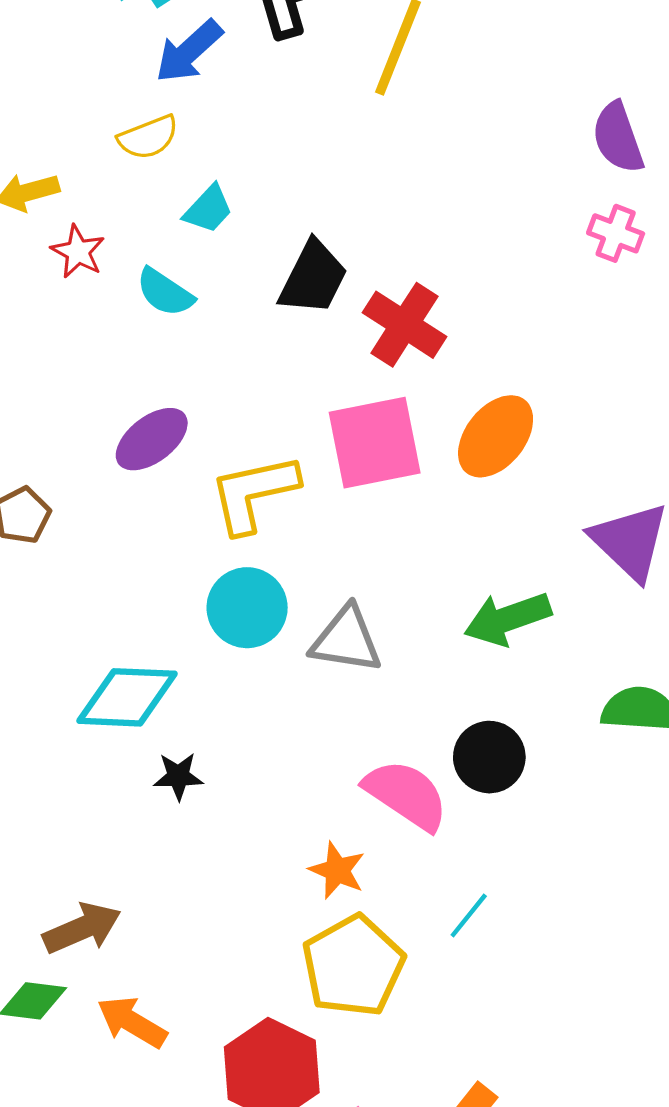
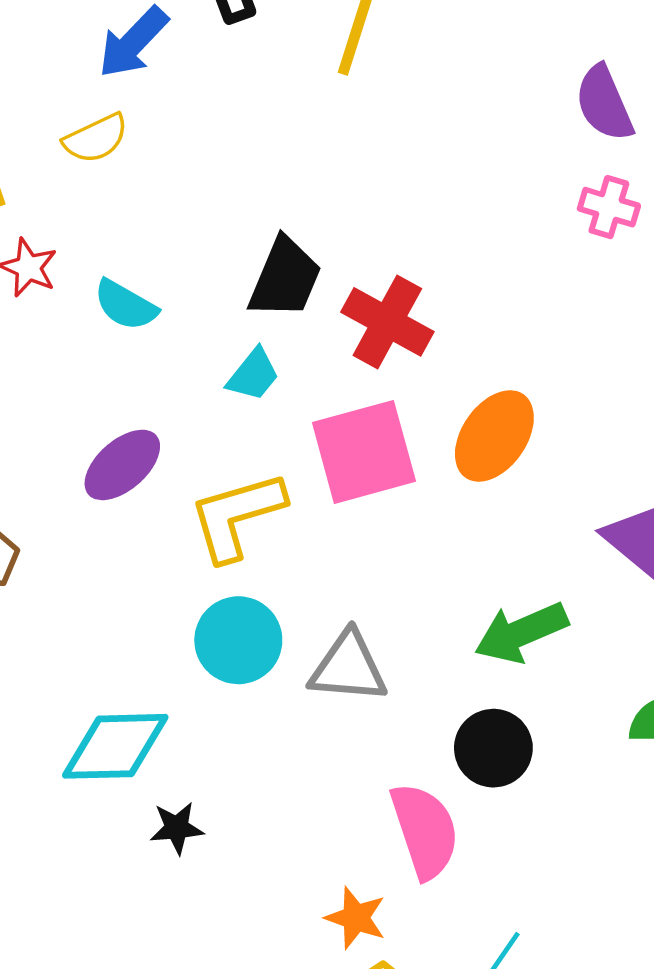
cyan trapezoid: (208, 209) -> (253, 375), moved
black circle: (489, 757) -> (493, 748), moved
pink semicircle: (406, 795) -> (425, 831), turned 42

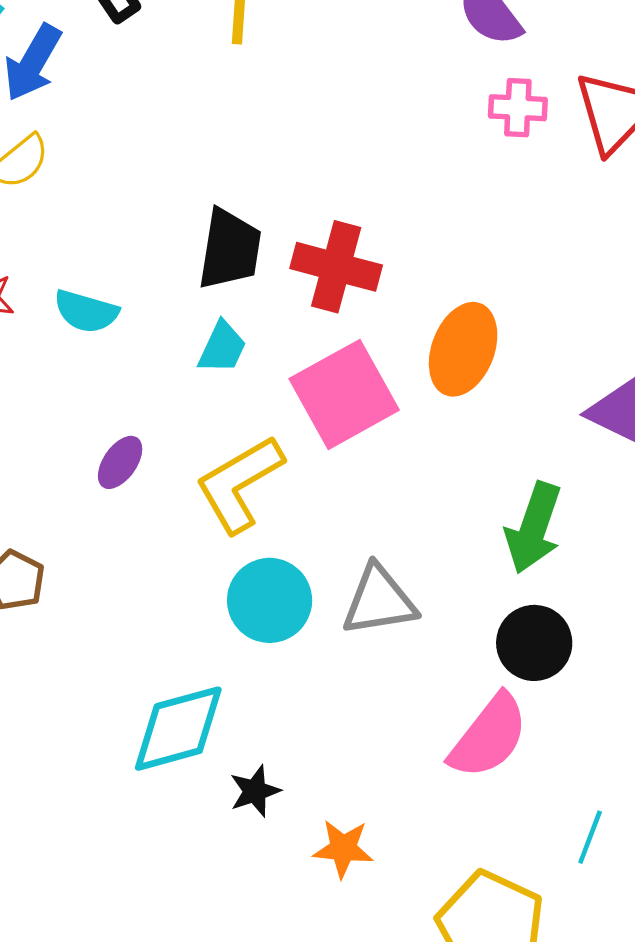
purple ellipse: (122, 465) -> (120, 462), size x0.7
green arrow: (521, 632) -> (534, 528), turned -34
pink semicircle: (425, 831) -> (489, 736), turned 70
orange star: (356, 918) -> (343, 849), moved

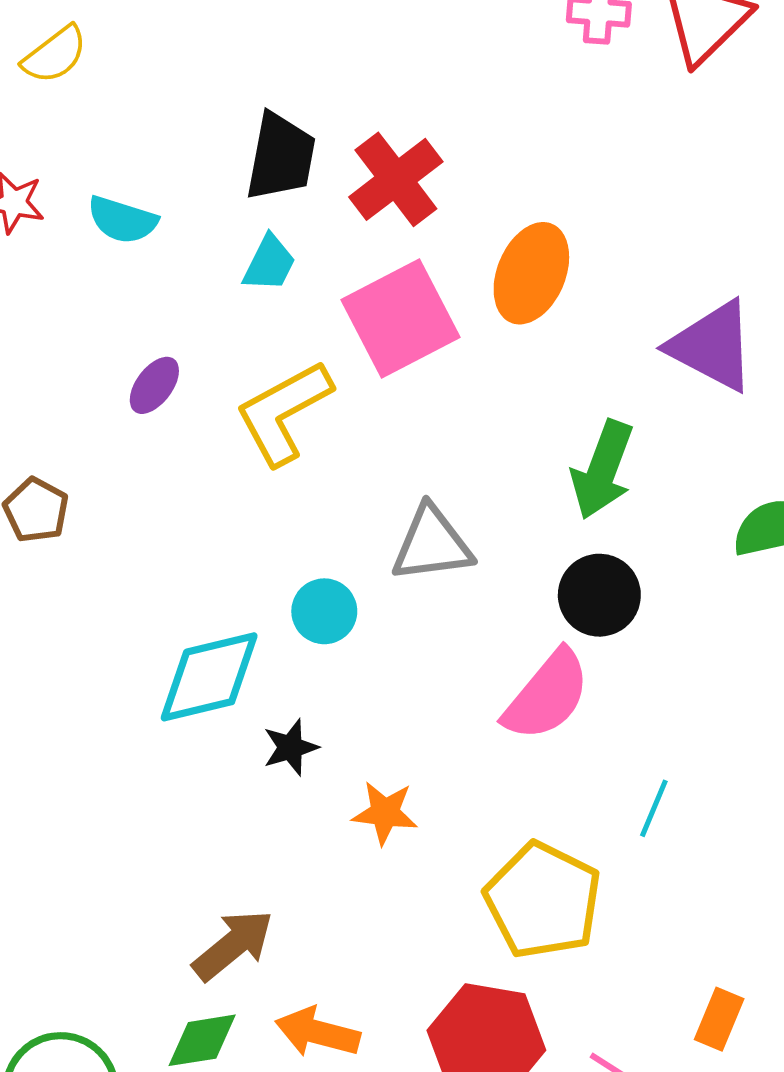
red cross: (336, 267) -> (396, 179), turned 36
cyan circle: (270, 600) -> (324, 611), moved, size x0.7

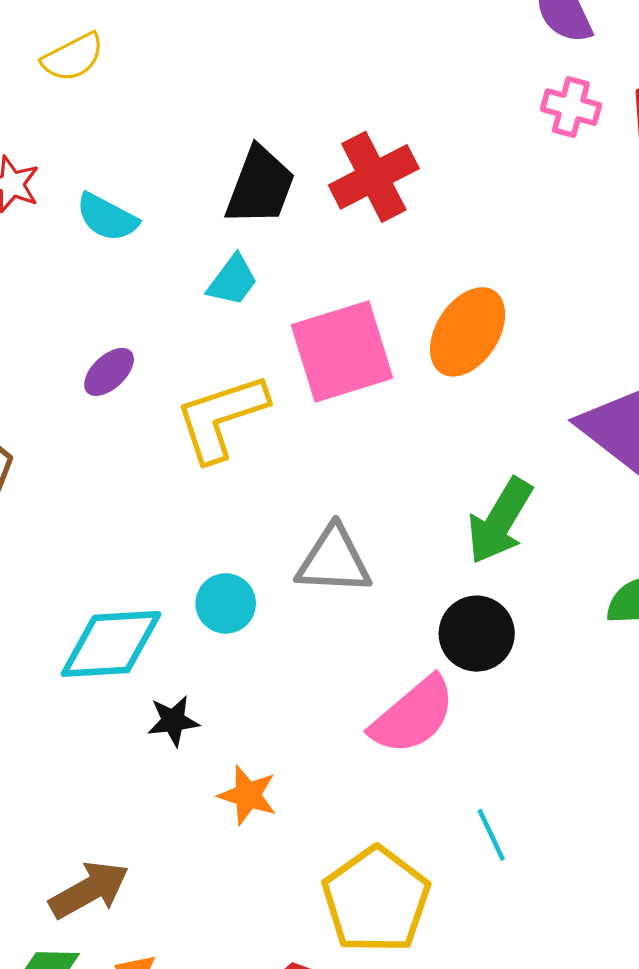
red cross: (396, 179) -> (374, 177), moved
cyan line: (654, 808) -> (491, 835), turned -58

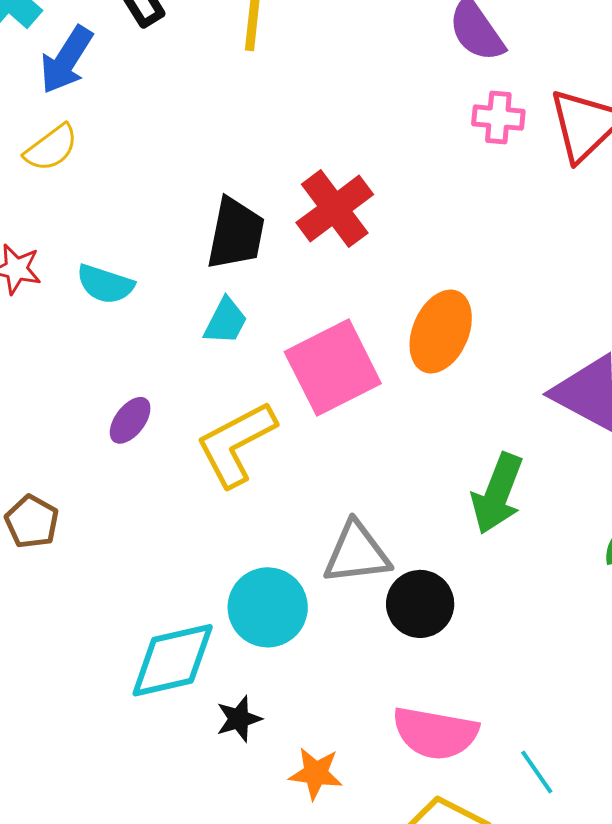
cyan circle: (226, 603) -> (268, 607), size x1.5
black circle: (477, 634) -> (420, 604), moved
pink semicircle: (413, 716) -> (435, 733), moved, turned 60

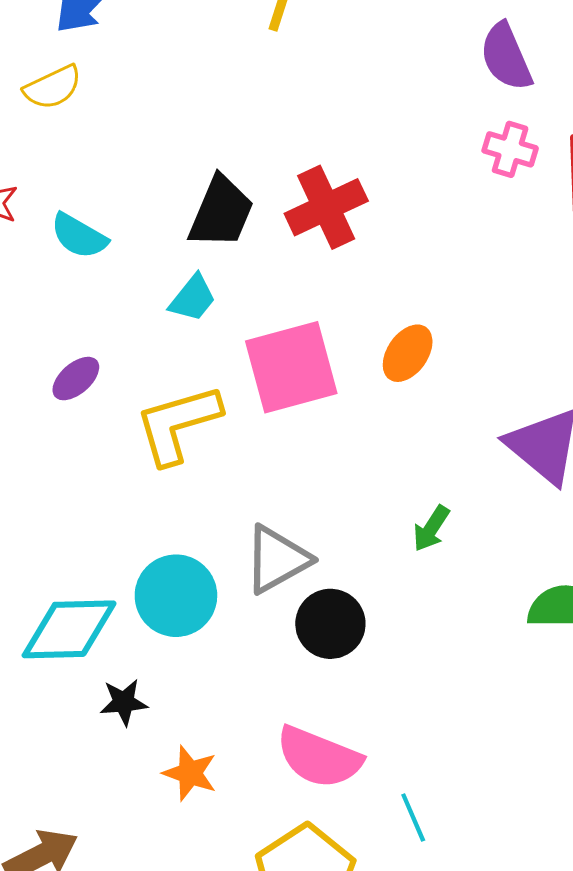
orange ellipse: (441, 331) -> (408, 353), size x0.7
green arrow: (497, 494) -> (431, 528), size x0.6
gray triangle: (357, 553) -> (277, 559), turned -34

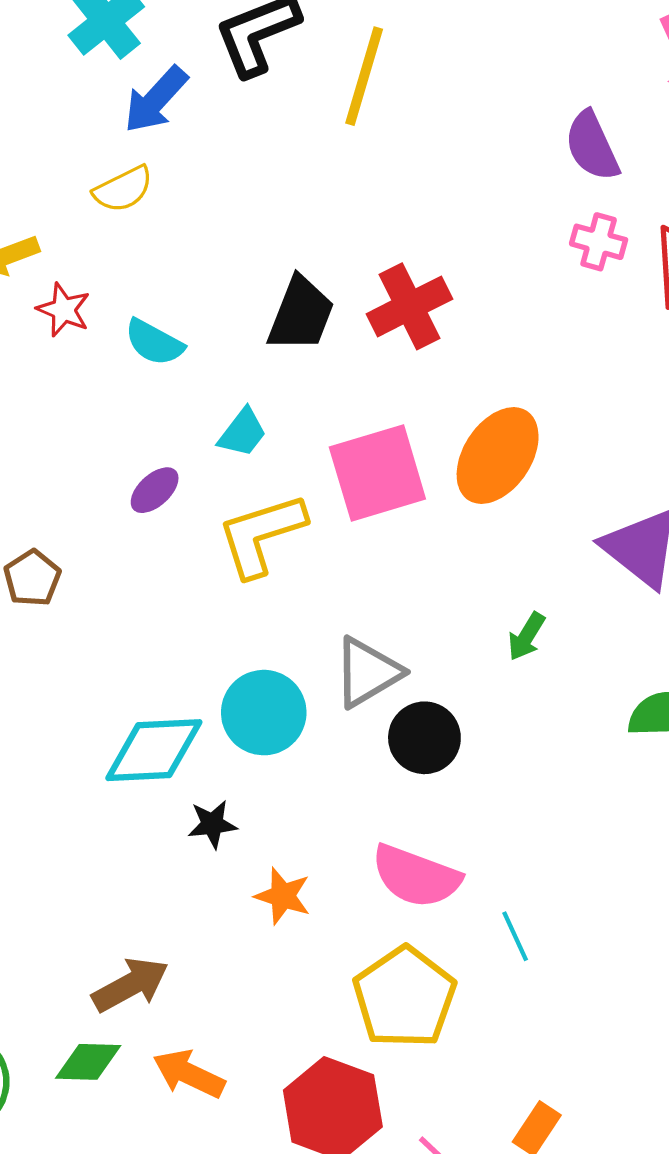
cyan trapezoid: (193, 298) -> (242, 433), moved
orange ellipse: (408, 353) -> (498, 456), size x1.6

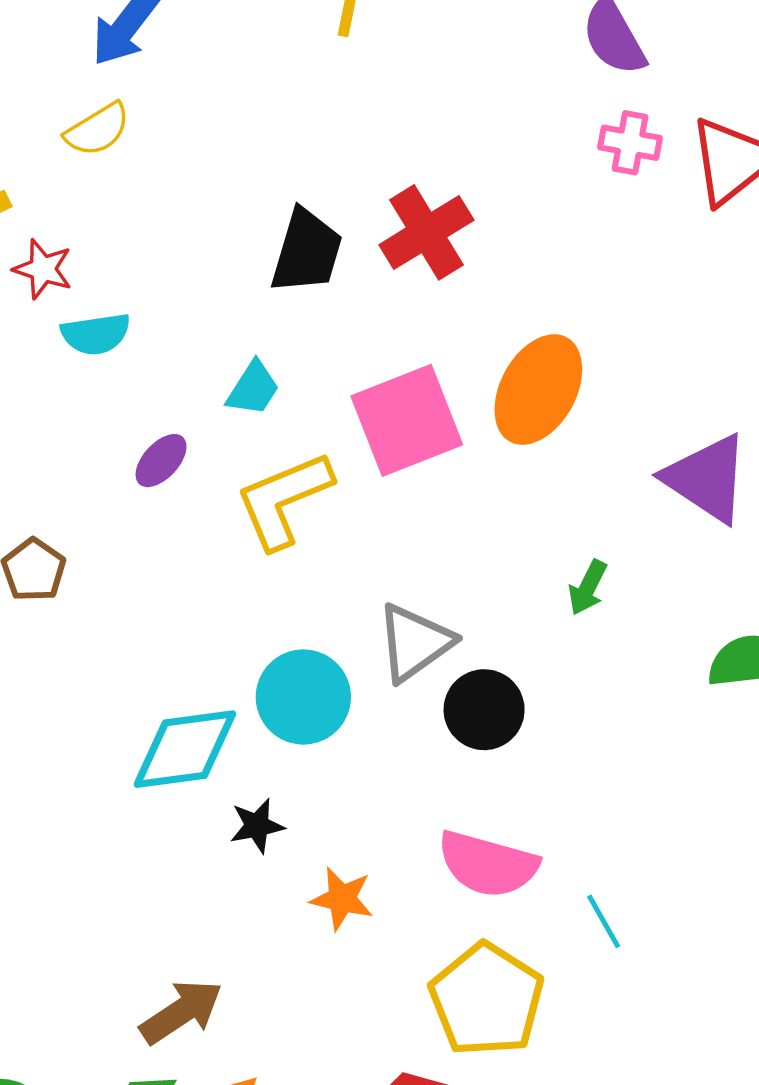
cyan semicircle: (154, 342) -> (96, 334), moved, turned -32

